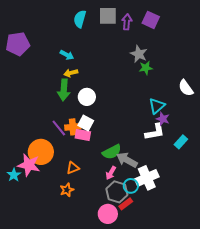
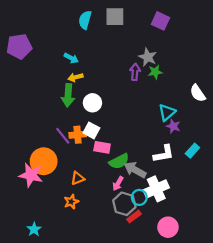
purple arrow: (127, 22) -> (135, 72), moved
white L-shape: (155, 132) -> (164, 154), moved
pink rectangle: (83, 135) -> (102, 147), moved
cyan star: (14, 175) -> (34, 229), moved
pink circle: (108, 214) -> (168, 227), moved

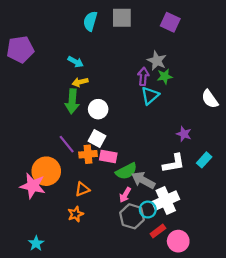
cyan triangle: (167, 112) -> (150, 96), moved
orange cross: (78, 135) -> (88, 154), moved
red rectangle: (134, 217) -> (158, 231), moved

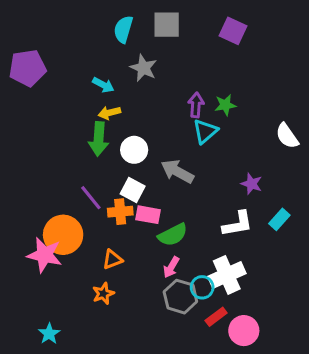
gray star: (157, 61) -> (143, 68), moved
gray arrow: (143, 180) -> (177, 171), moved

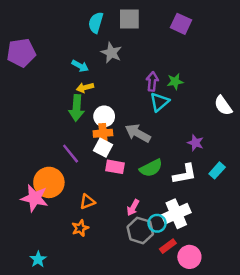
orange cross: (120, 212) -> (103, 133), moved
green semicircle: (173, 235) -> (151, 168), moved

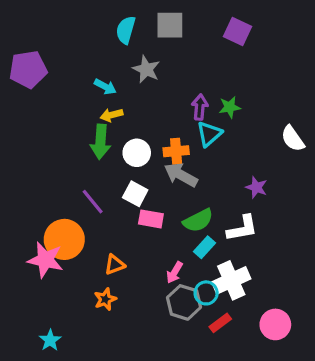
orange cross: (103, 133) -> (176, 151), moved
cyan rectangle: (217, 170) -> (204, 247), moved
pink circle: (189, 257) -> (275, 324), moved

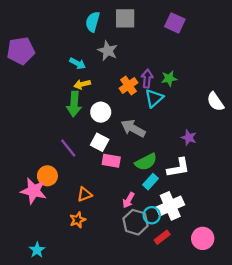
orange cross: (176, 151) -> (129, 85), moved, turned -30
orange circle: (64, 239) -> (47, 176), size x0.7

